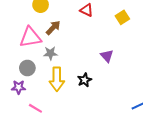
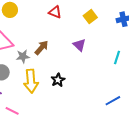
brown arrow: (53, 28) -> (42, 48), moved
purple triangle: (107, 56) -> (79, 45), moved

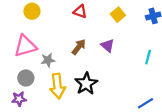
brown arrow: (42, 48) -> (79, 47), moved
black star: (58, 80) -> (86, 84), size x1.5

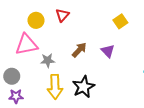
yellow circle: (32, 11) -> (36, 20), moved
red triangle: (80, 11) -> (62, 15), moved, turned 48
gray circle: (26, 78) -> (12, 76), moved

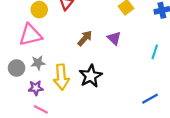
gray star: (48, 60) -> (38, 63), moved
purple star: (16, 96) -> (36, 88), moved

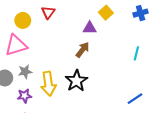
brown arrow: (85, 38) -> (83, 50), moved
purple triangle: (114, 38) -> (90, 28), moved, turned -40

